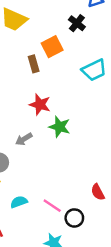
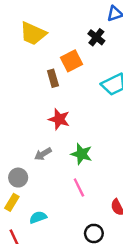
green star: (60, 127) -> (81, 154), moved
pink line: (52, 206) -> (79, 187), moved, turned 30

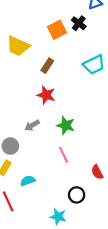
yellow trapezoid: (33, 34) -> (18, 46), moved
orange square: (72, 61) -> (57, 30), moved
brown rectangle: (53, 78) -> (47, 66), moved, turned 48

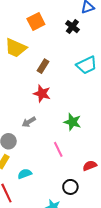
orange square: (57, 30) -> (36, 21), moved
green star: (66, 125) -> (72, 122), moved
red semicircle: (97, 172) -> (90, 166), turned 96

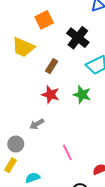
black cross: (72, 27) -> (78, 38), moved, size x1.5
green star: (72, 122) -> (82, 95), moved

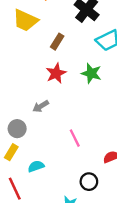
red star: (50, 95) -> (56, 73), turned 30

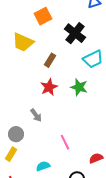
gray arrow: (41, 106) -> (36, 115), turned -96
cyan semicircle: (36, 166) -> (43, 166), moved

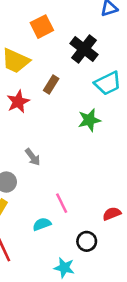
red star: (49, 87) -> (18, 102), moved
green star: (79, 87) -> (89, 120), turned -30
pink line: (65, 142) -> (62, 203), moved

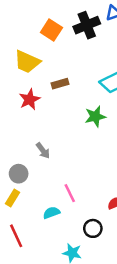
orange square: (42, 27) -> (51, 30), turned -30
black cross: (84, 49) -> (87, 25), moved, turned 30
brown rectangle: (51, 85) -> (60, 84), turned 42

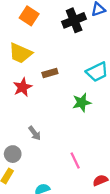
orange square: (51, 30) -> (29, 16), moved
pink line: (70, 193) -> (75, 161), moved

